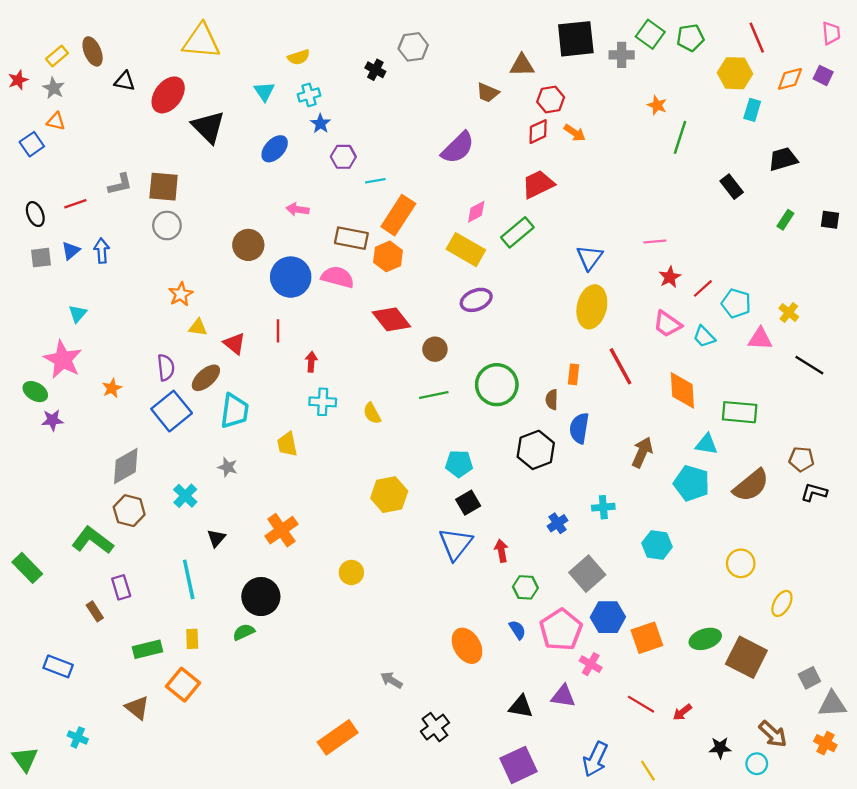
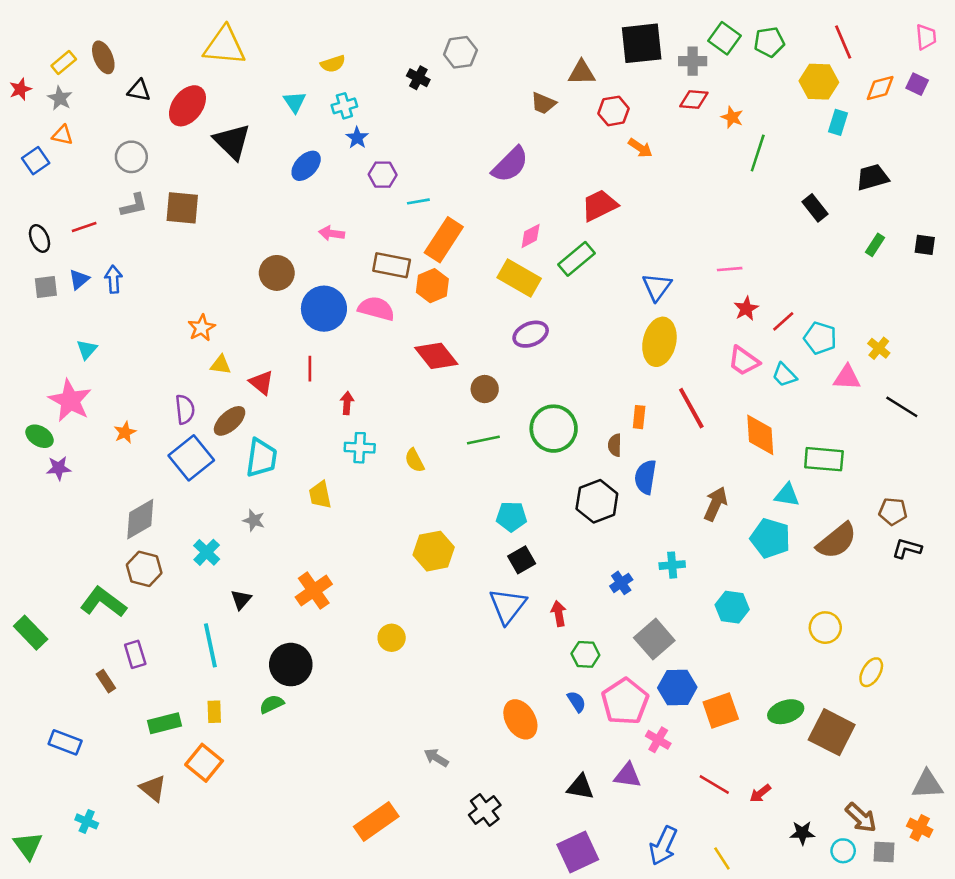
red diamond: (538, 132) -> (694, 99), moved, turned 30
gray circle: (167, 225) -> (131, 157), moved
gray square: (809, 678) -> (884, 852), moved, turned 30

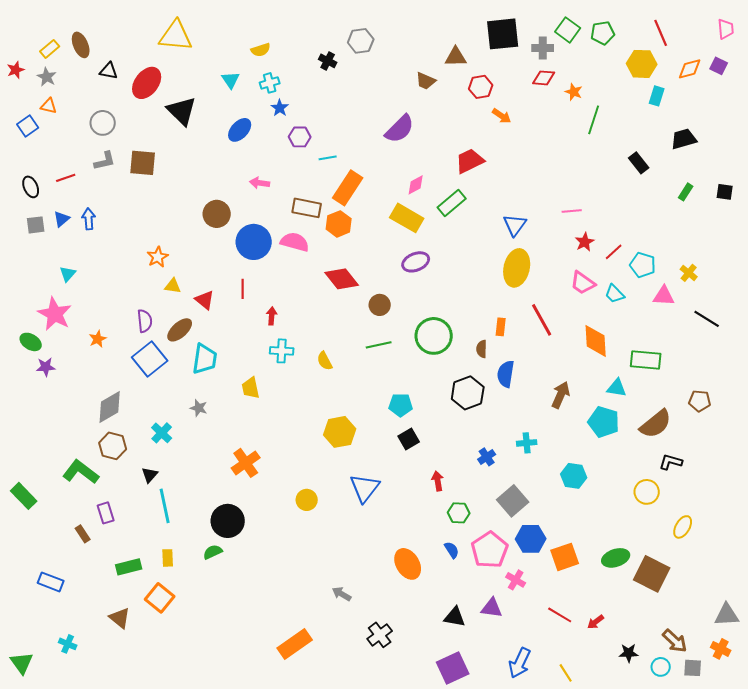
black L-shape: (907, 548) -> (671, 462), moved
black triangle: (241, 599) -> (150, 475), moved
blue triangle: (508, 606) -> (365, 488), moved

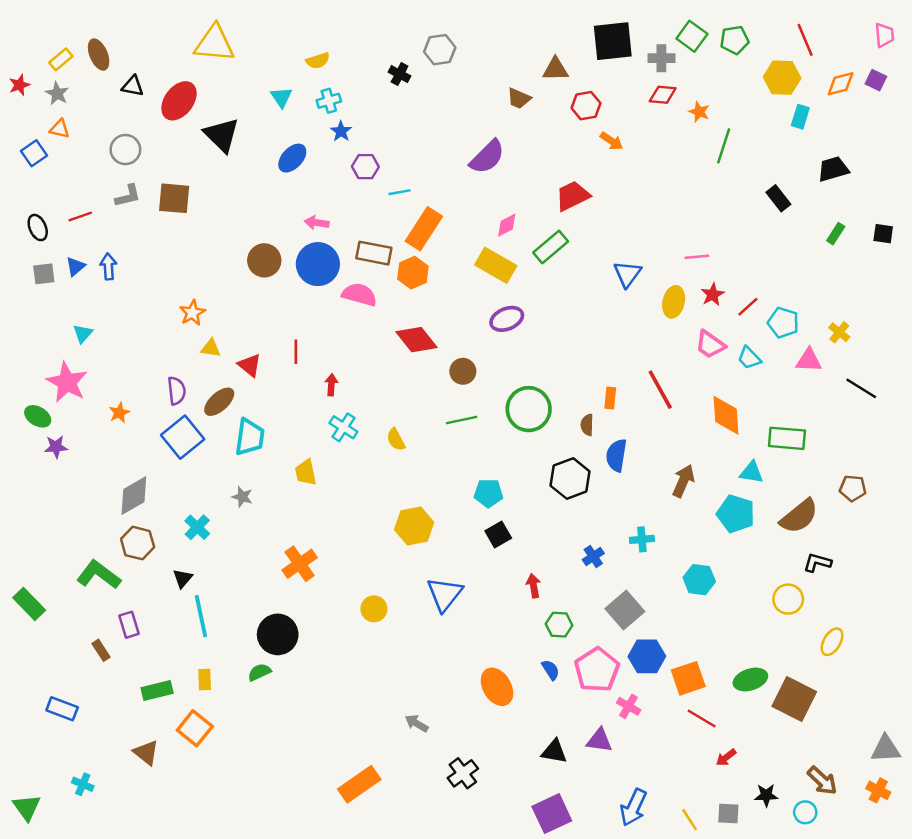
blue circle: (254, 242) -> (318, 264), moved
yellow ellipse: (517, 268) -> (674, 302), moved, size x0.7
cyan cross: (282, 351) -> (343, 427), turned 30
red line: (560, 615) -> (702, 718), moved
gray square: (693, 668) -> (728, 814), moved

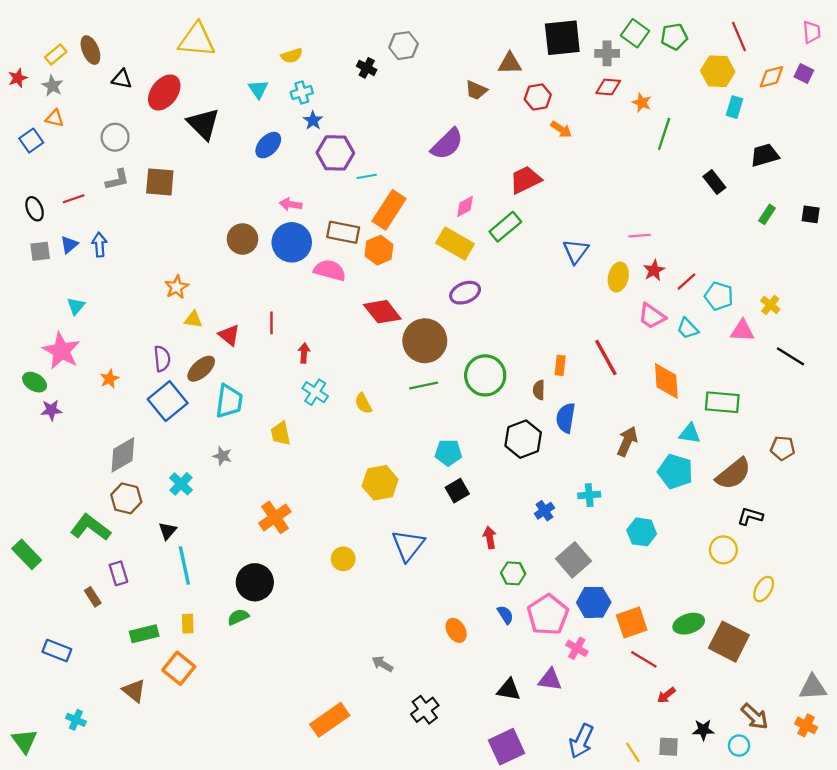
purple hexagon: (365, 167) -> (335, 153), size x1.5
brown circle: (463, 371) -> (425, 341), size x1.8
orange ellipse: (497, 687) -> (456, 630), size x0.7

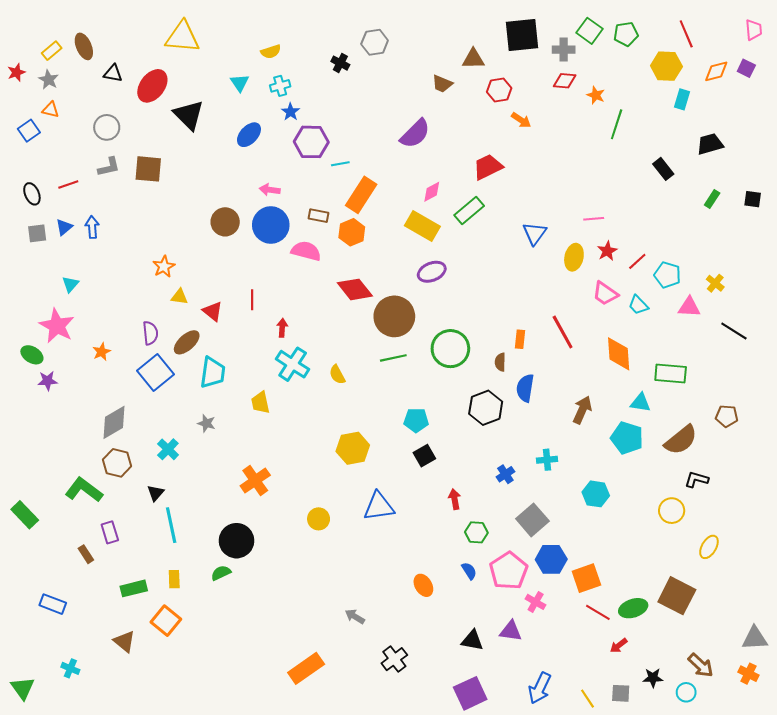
brown rectangle: (343, 232) -> (319, 216), size x0.7
cyan cross: (315, 392) -> (293, 364), size x1.4
blue triangle: (408, 545) -> (379, 506), turned 44
green ellipse: (689, 624) -> (633, 608), moved

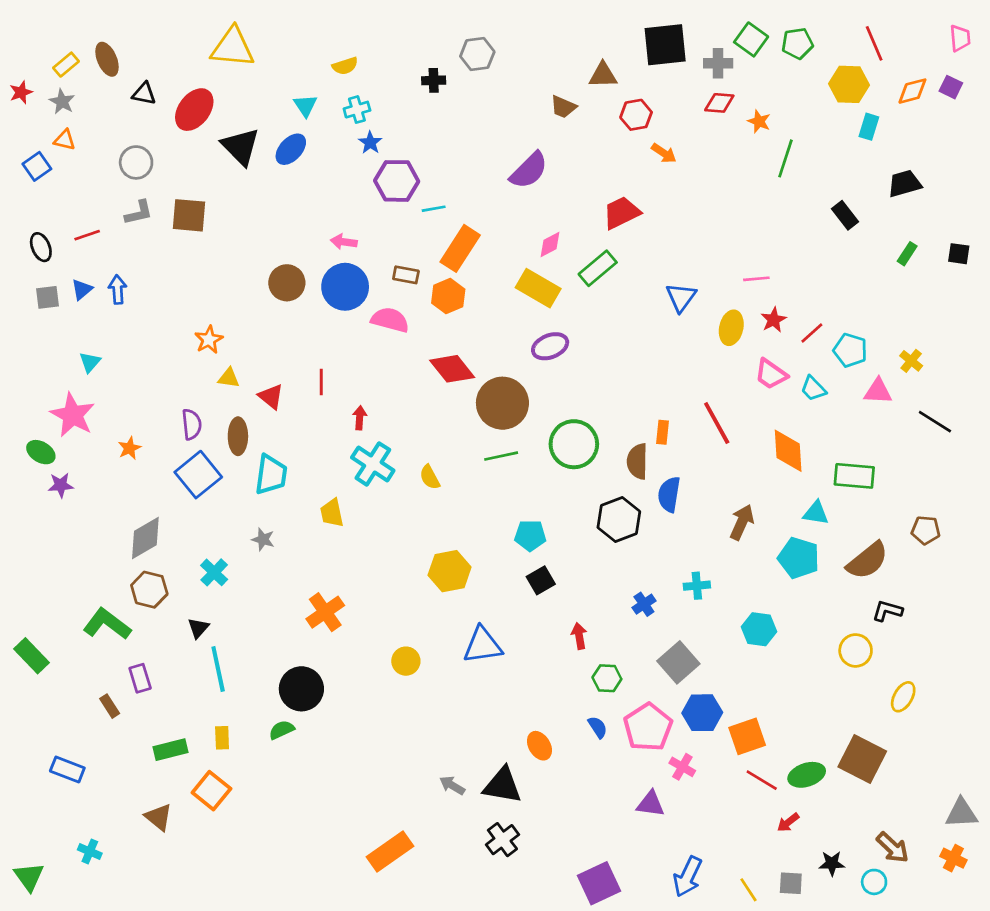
black cross: (340, 63) -> (434, 80), turned -30
blue ellipse: (249, 135) -> (291, 149), moved
brown ellipse: (187, 342) -> (238, 436), turned -48
brown semicircle: (500, 362) -> (637, 461), size x1.5
black triangle: (472, 640) -> (502, 785), moved, size x1.4

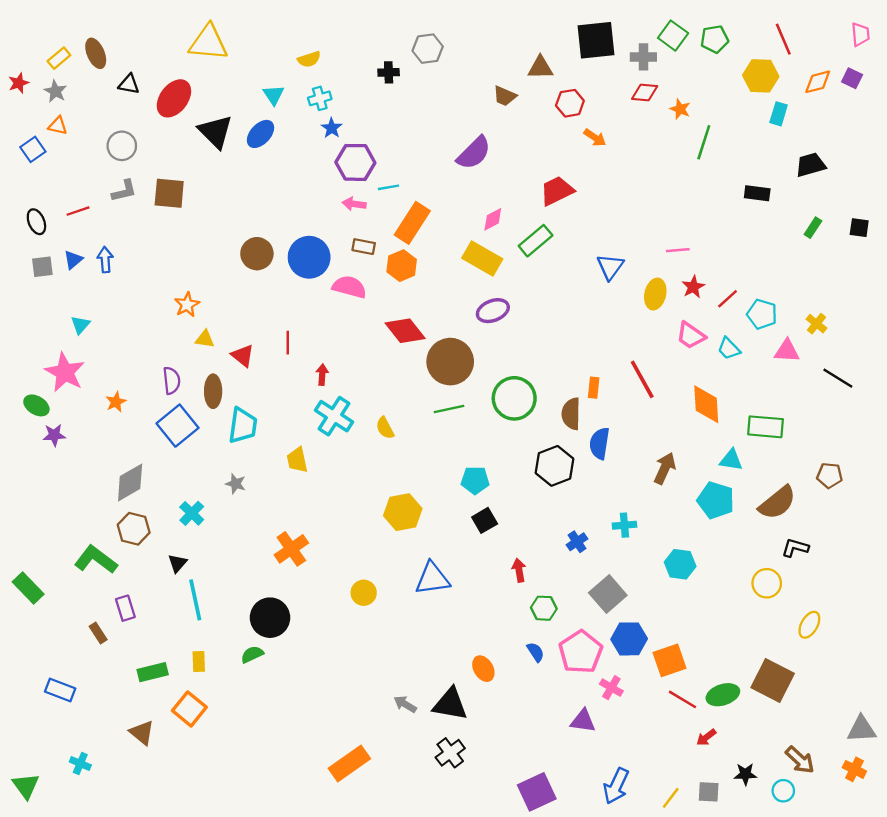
black rectangle: (845, 215) -> (757, 193), turned -45
pink arrow: (344, 242) -> (354, 204), moved
yellow line: (748, 890) -> (671, 798), turned 70

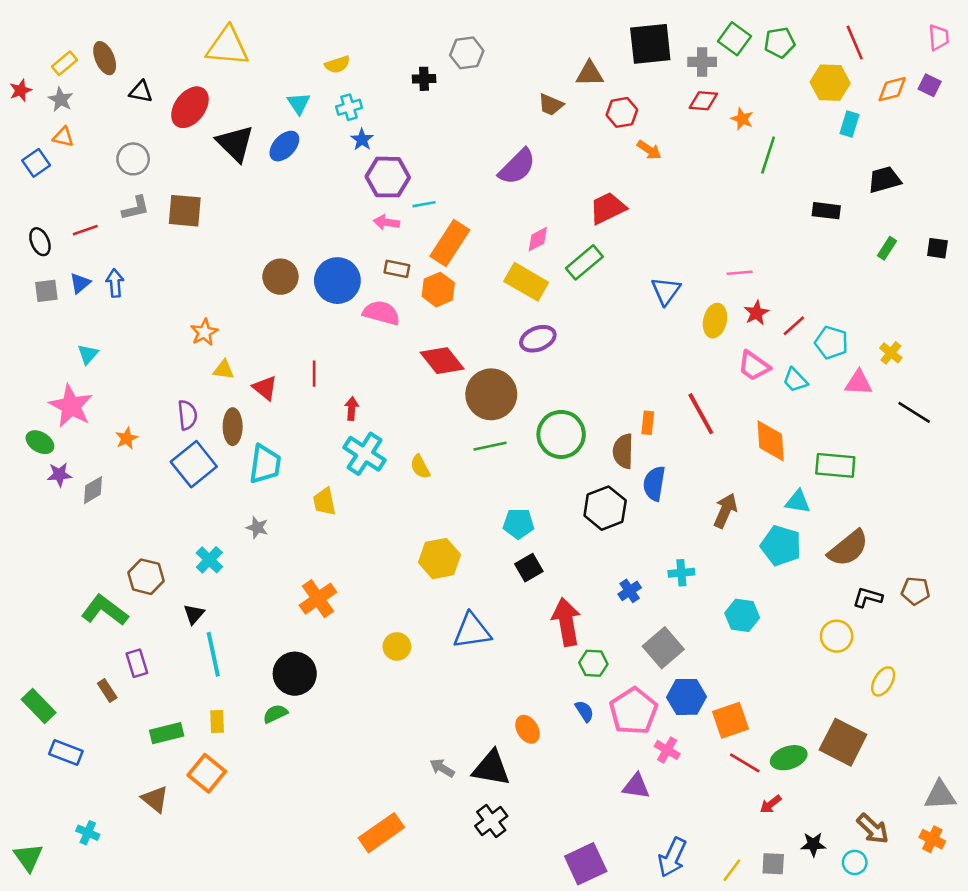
brown pentagon: (830, 475) -> (915, 591), moved
gray diamond: (130, 482) -> (93, 490), moved, size x0.7
red arrow: (519, 570) -> (566, 622), size x1.8
green rectangle: (28, 588) -> (39, 706), moved

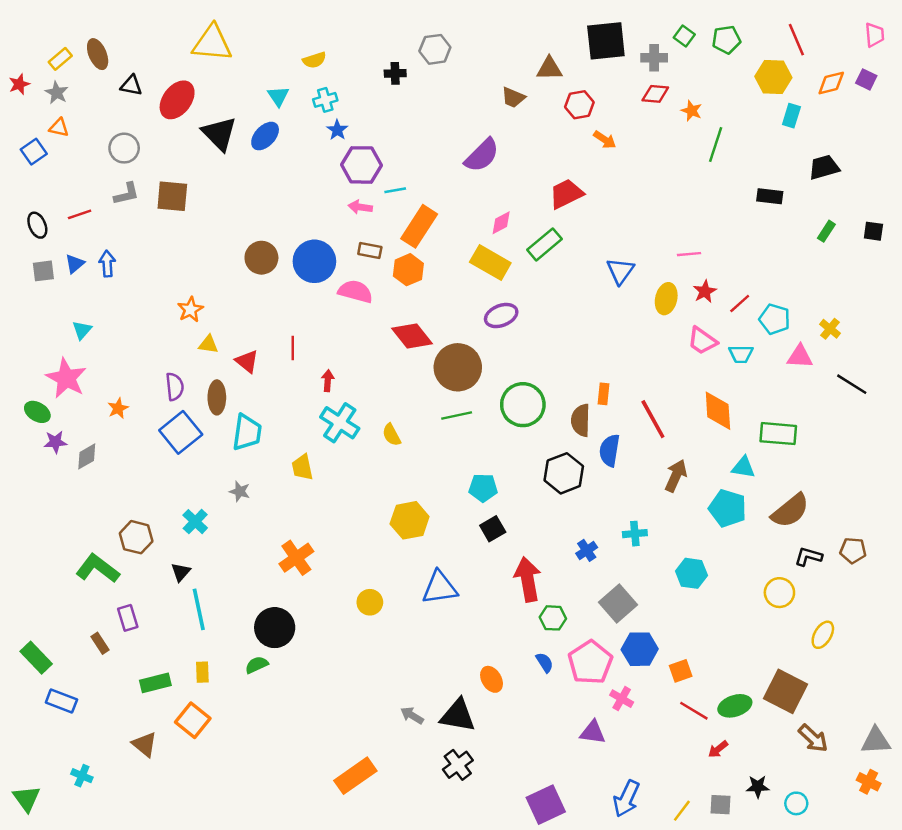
green square: (734, 39) -> (684, 36), size x0.7
cyan trapezoid: (795, 380) -> (741, 354), turned -45
red line: (701, 414) -> (653, 419), moved
orange square: (731, 720) -> (681, 671), size x0.7
brown arrow: (873, 829) -> (813, 738), moved

